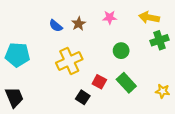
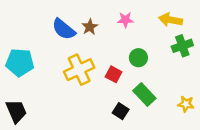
blue semicircle: (56, 26) -> (64, 29), size x1.5
red square: (99, 82) -> (114, 74), moved
black square: (83, 97) -> (121, 111), moved

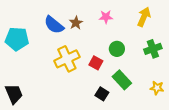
yellow arrow: (170, 20) -> (144, 17), turned 102
green cross: (182, 46) -> (153, 49), moved
cyan pentagon: (20, 62) -> (17, 39), moved

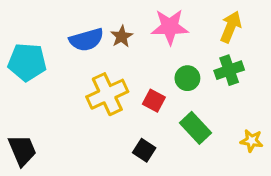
pink star: (106, 17) -> (170, 27), size x1.6
blue semicircle: (54, 25) -> (86, 40), turned -55
green cross: (153, 49) -> (229, 70), moved
black square: (102, 94) -> (144, 150), moved

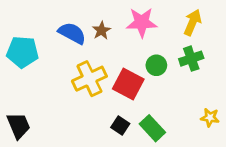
blue semicircle: (86, 40) -> (72, 33), turned -136
red square: (154, 101) -> (128, 84), size x1.6
green rectangle: (195, 128) -> (152, 128), moved

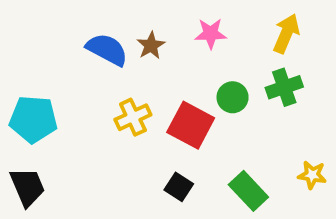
pink star: (142, 22) -> (211, 34), size x0.7
cyan pentagon: (23, 52) -> (33, 119), moved
yellow cross: (89, 79) -> (133, 117), size x0.7
green rectangle: (152, 128) -> (248, 191), moved

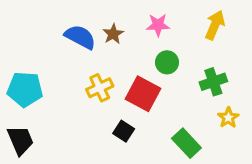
green cross: (284, 87) -> (213, 82), moved
green circle: (233, 97) -> (167, 62), moved
yellow star: (312, 175) -> (228, 118), moved, turned 30
black square: (179, 187) -> (124, 131), moved

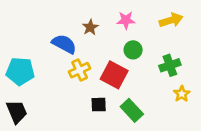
yellow arrow: (215, 25) -> (171, 20), turned 50
blue semicircle: (80, 37) -> (64, 44), moved
black square: (124, 131) -> (99, 105), turned -35
green rectangle: (186, 143) -> (132, 110), moved

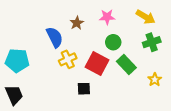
yellow arrow: (171, 20) -> (146, 17), turned 48
blue semicircle: (64, 44) -> (55, 37), turned 35
green cross: (170, 65) -> (152, 42), moved
green rectangle: (132, 110) -> (126, 64), moved

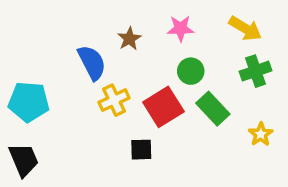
red square: (97, 63) -> (163, 107), turned 30

